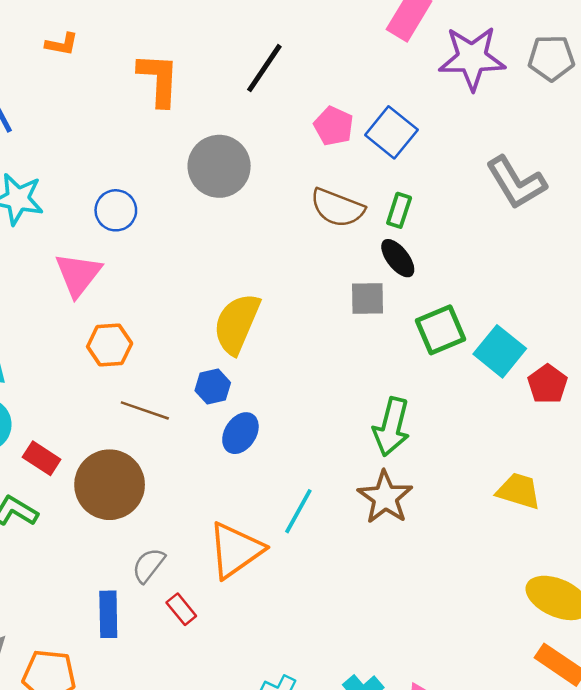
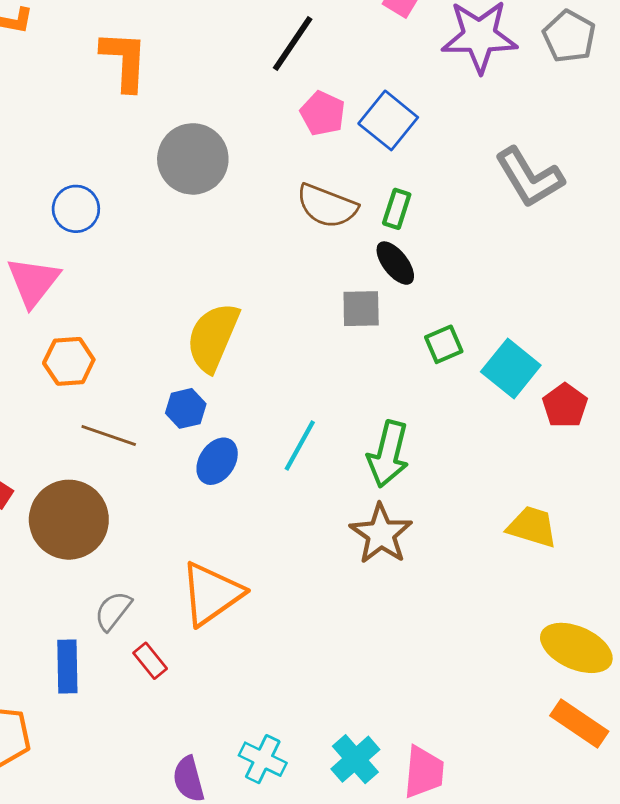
gray pentagon: (551, 58) -> (569, 36), turned 30
black line: (264, 68) -> (293, 43), moved
green square: (441, 330) -> (444, 344), size x0.7
cyan line: (298, 511) -> (300, 446), moved

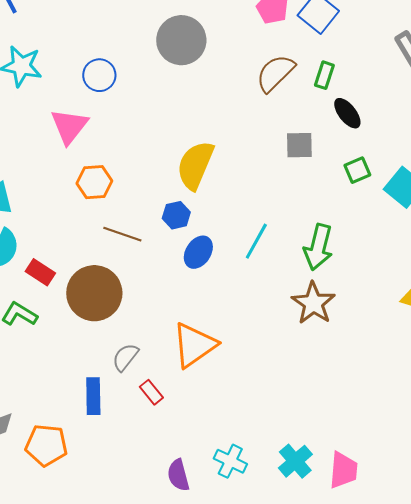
brown semicircle: (327, 206) -> (275, 73), turned 114
black ellipse: (395, 263) -> (347, 113), moved

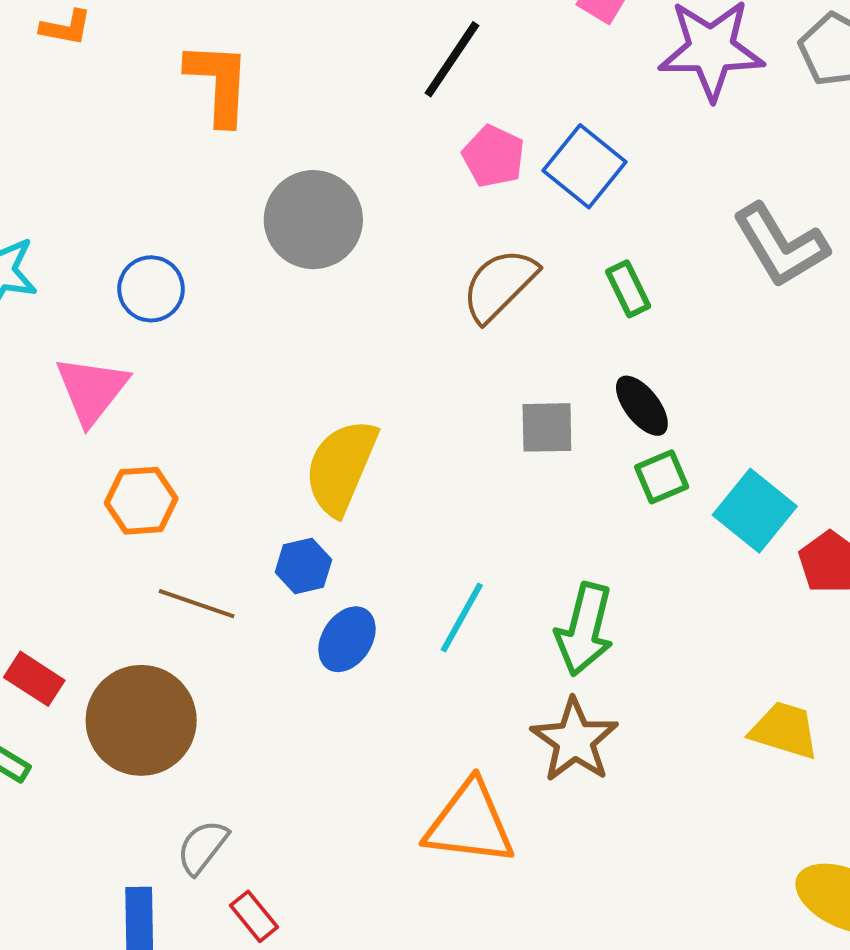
green rectangle: (324, 75) -> (628, 289), moved, turned -44
black ellipse: (347, 113) -> (642, 406), moved
orange triangle: (194, 345) -> (470, 823), moved, turned 42

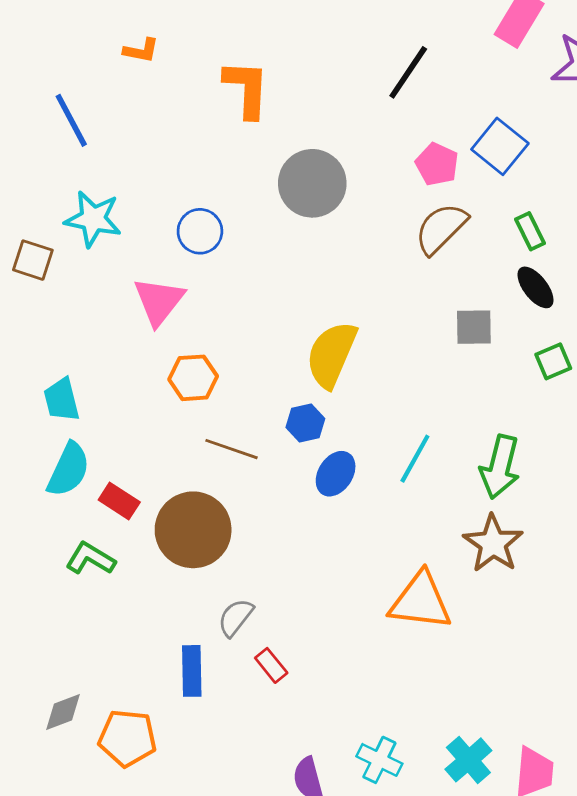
pink pentagon: (493, 156) -> (437, 164), moved
black ellipse: (642, 406) -> (536, 287), moved

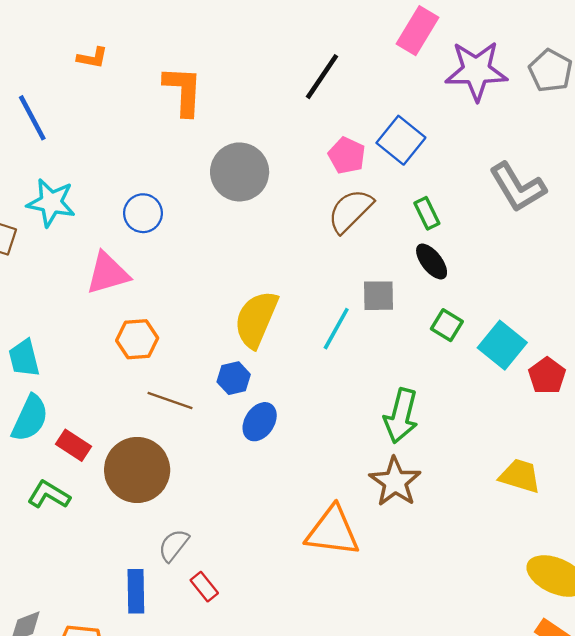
pink triangle: (159, 301) -> (108, 273), turned 36
green square: (553, 361) -> (447, 325), turned -36
cyan line: (415, 459) -> (336, 329), moved

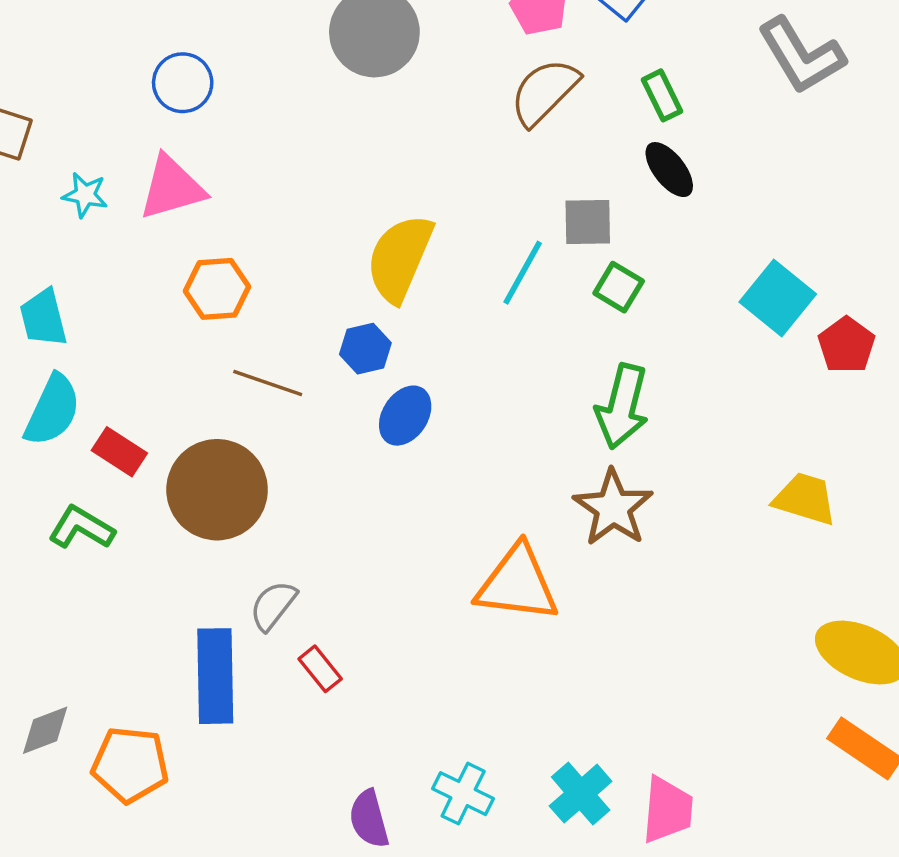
cyan star: (51, 203) -> (85, 195), moved, size x0.6
blue circle: (143, 213) -> (183, 83), moved
green square: (447, 325) -> (619, 287), moved
blue rectangle: (136, 591) -> (215, 676), size x1.4

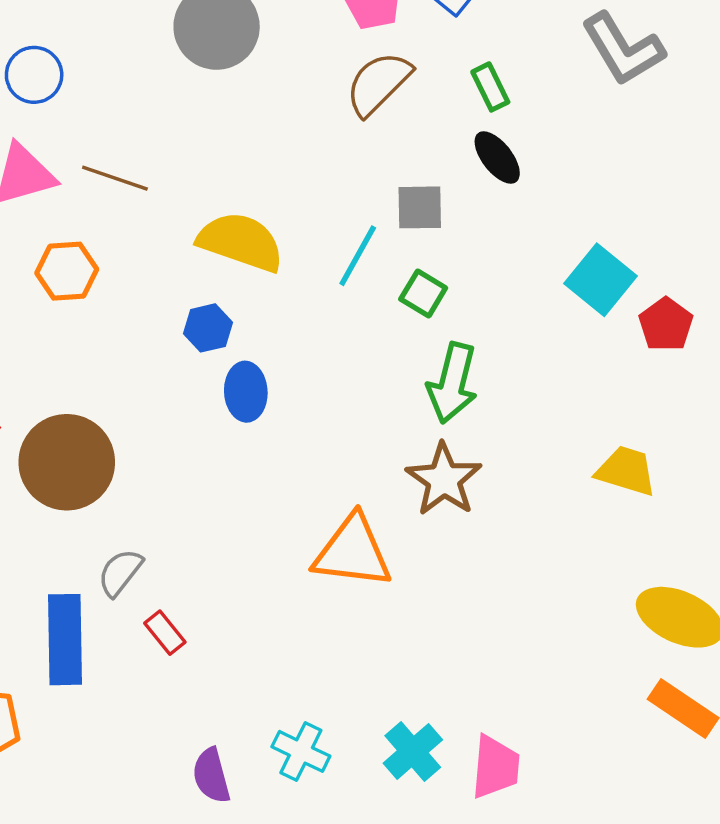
yellow semicircle: (400, 258) -> (241, 242), turned 86
green square: (619, 287) -> (423, 294), moved
brown line: (268, 383) -> (115, 178), moved
blue ellipse: (405, 416) -> (246, 392), turned -36

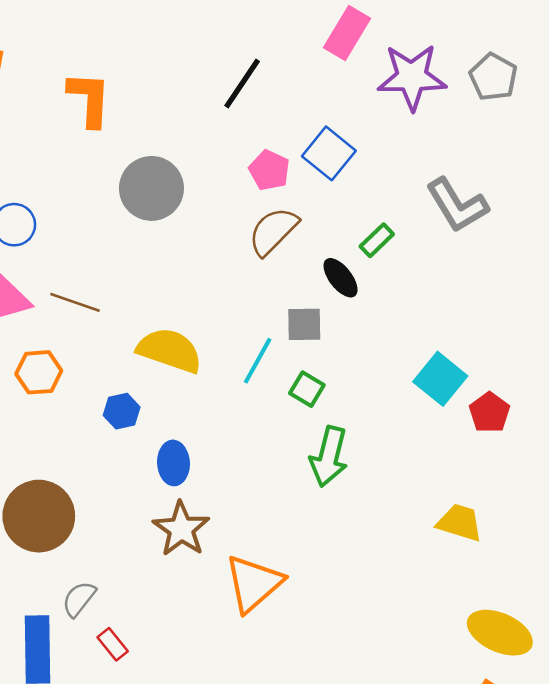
green rectangle: (490, 87) -> (377, 240), moved, turned 72
black ellipse: (497, 157) -> (341, 278), moved
blue hexagon: (208, 328) -> (122, 411), moved
brown star: (444, 479) -> (181, 529), moved
orange triangle: (353, 552) -> (254, 583), turned -48

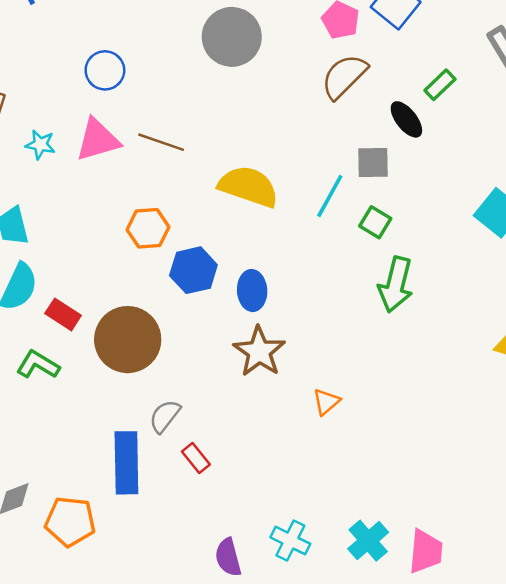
orange hexagon: (39, 372) -> (148, 228), moved
blue hexagon: (122, 411) -> (193, 270), moved, size x1.4
orange triangle: (254, 583) -> (326, 402), size x0.5

